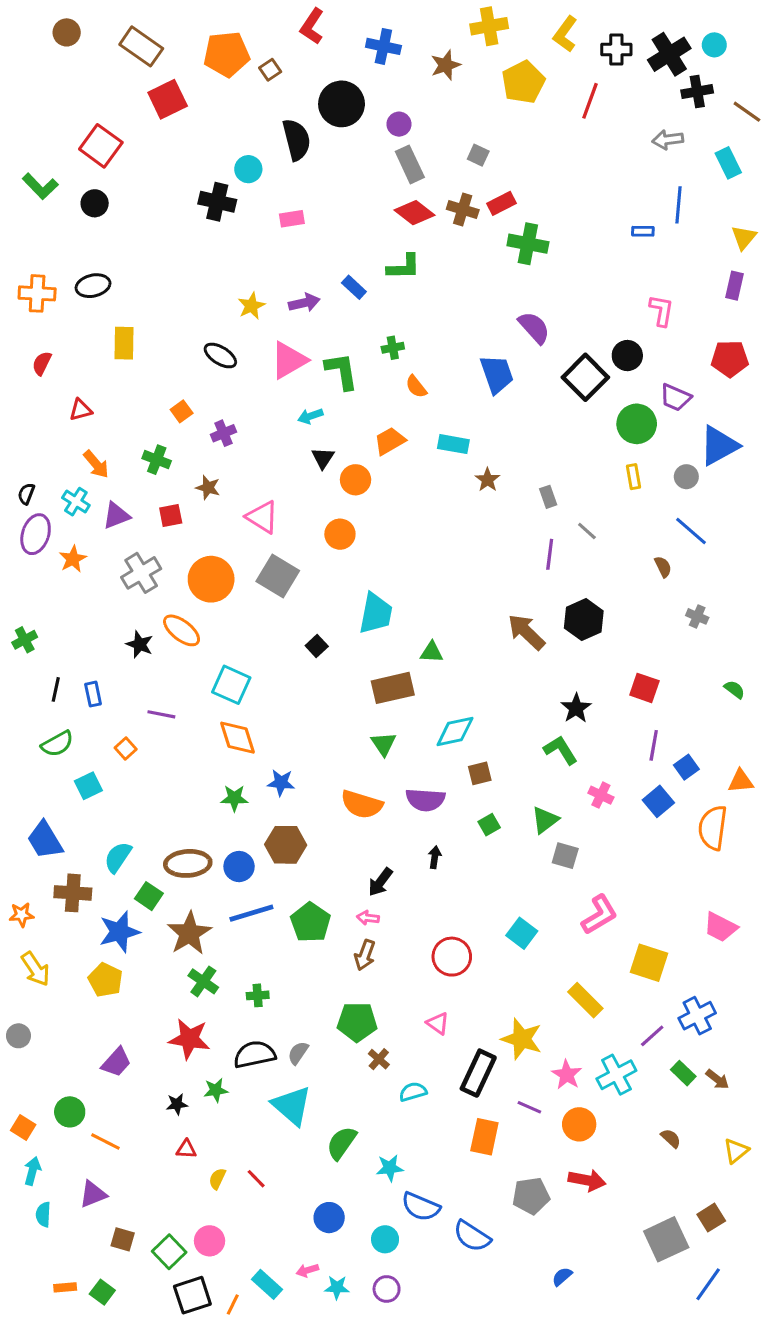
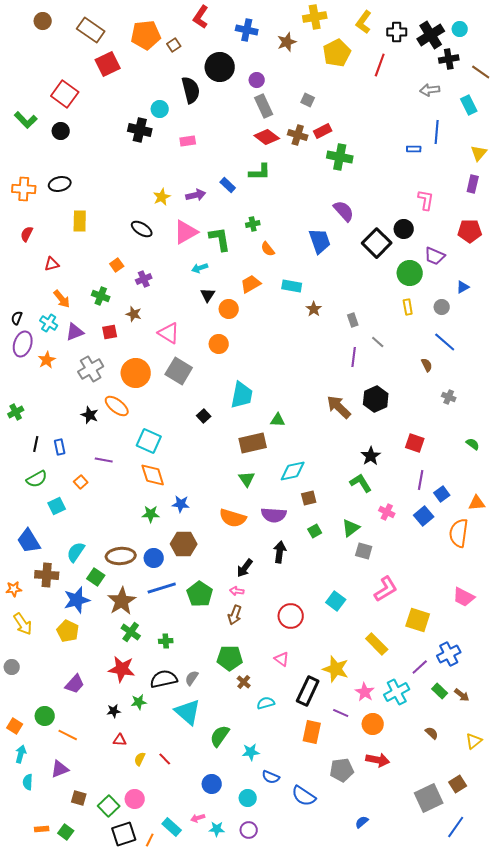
blue triangle: (719, 446) -> (463, 287), size x0.5
black arrow: (435, 857) -> (280, 552), size x1.5
blue semicircle: (421, 1207) -> (271, 777), size x0.7

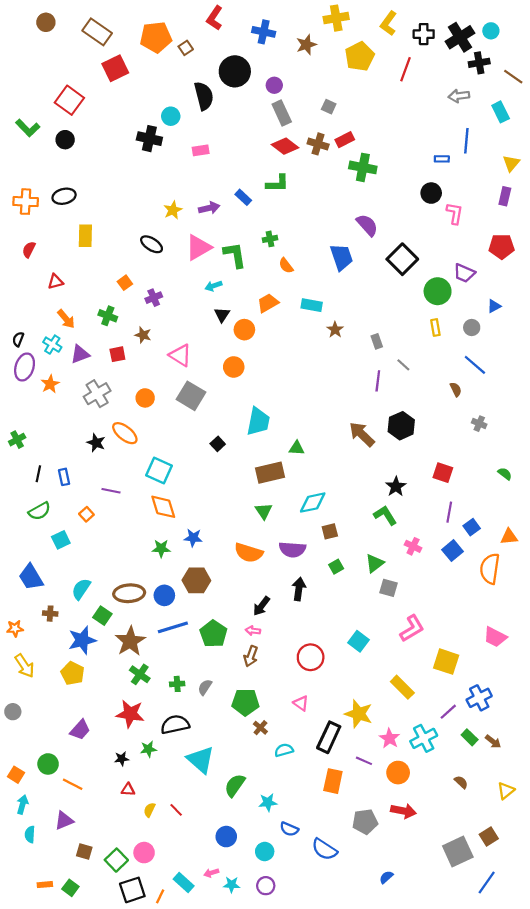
black circle: (404, 229) -> (431, 193), moved
orange circle: (136, 373) -> (145, 398), size x0.6
brown cross: (47, 575) -> (50, 614), size x0.6
gray semicircle: (192, 678) -> (205, 687), moved

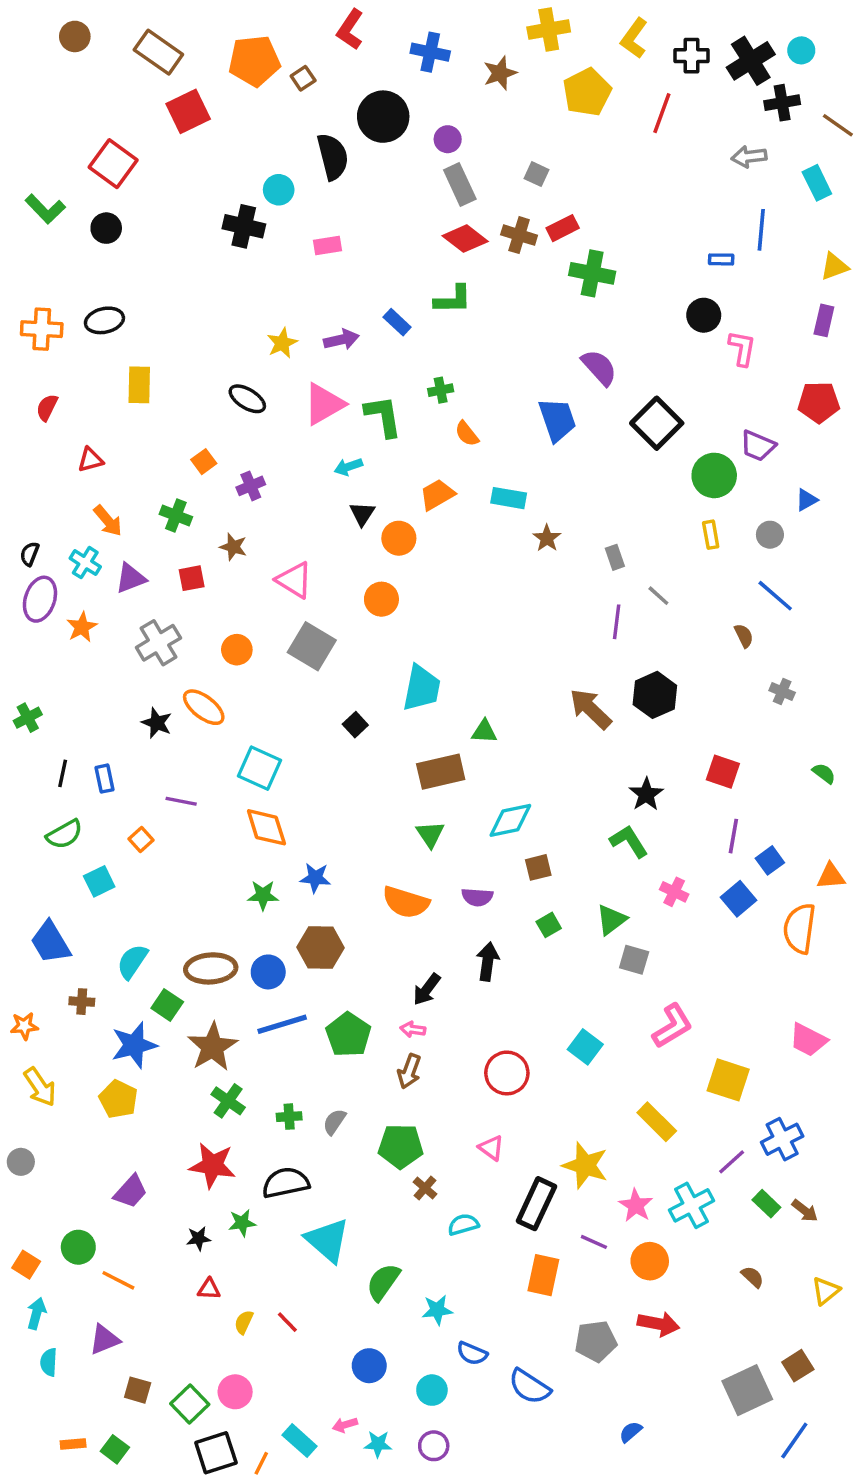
yellow triangle: (511, 163) -> (834, 266), turned 30
purple semicircle: (292, 549) -> (477, 897), size x0.7

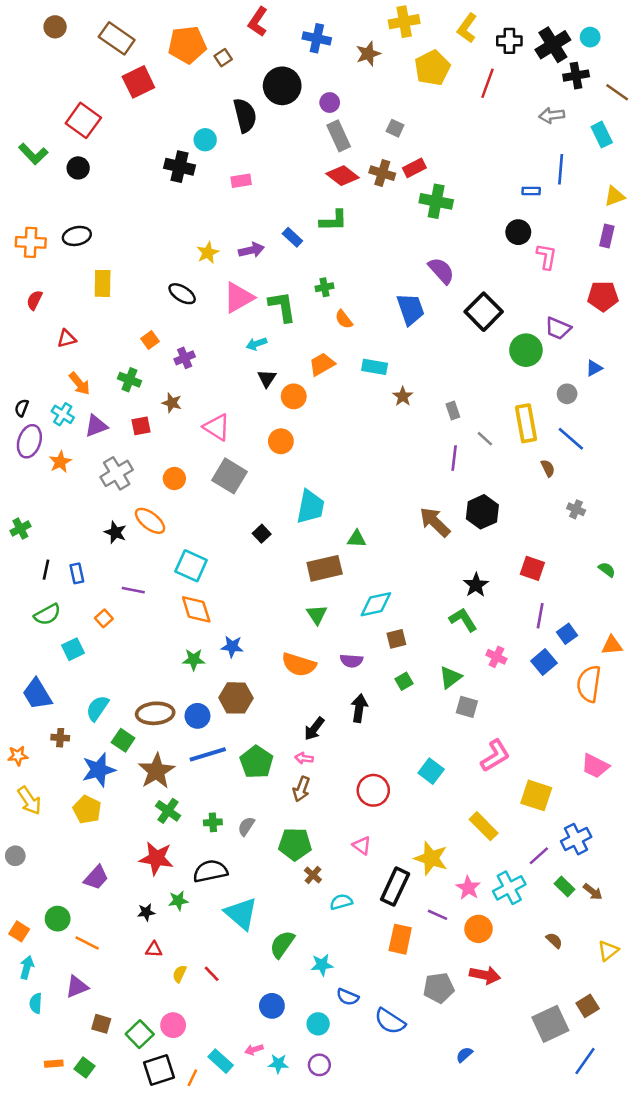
yellow rectangle: (711, 535) -> (526, 423), moved, size x1.8

